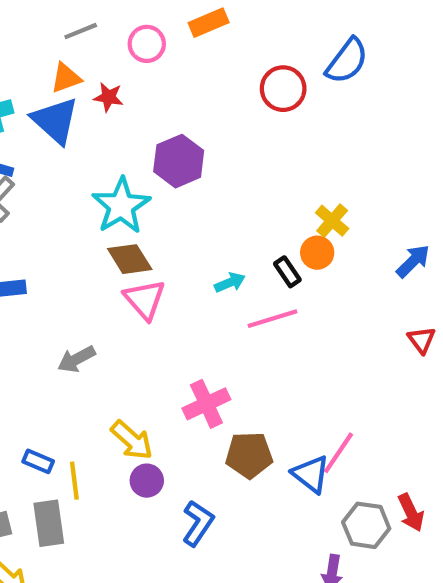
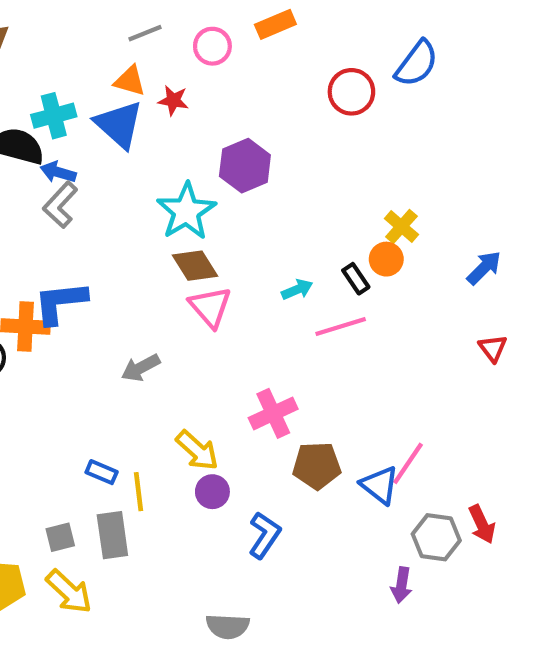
orange triangle: (66, 78) -> (130, 81), turned 36

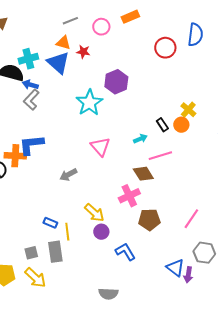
blue semicircle: (417, 64) -> (195, 35), turned -30
brown diamond: (195, 266) -> (143, 174), moved
black rectangle: (356, 279) -> (162, 125), moved
blue triangle: (380, 485) -> (175, 268), moved
blue L-shape: (265, 535) -> (125, 252), turned -65

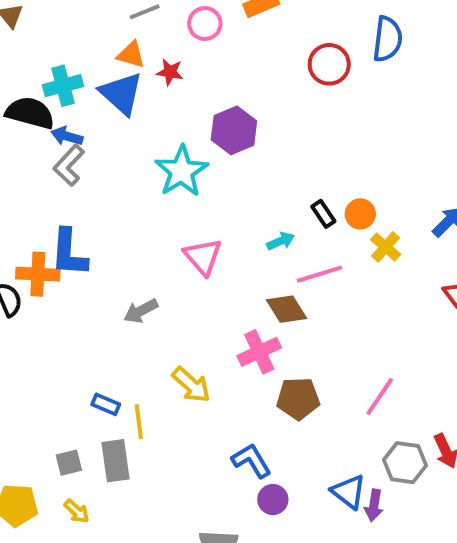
yellow cross: (188, 110) -> (386, 247), moved
blue L-shape: (31, 145) -> (69, 253), turned -80
purple circle: (101, 232) -> (273, 500), moved
yellow arrow: (35, 278) -> (77, 511), size x0.6

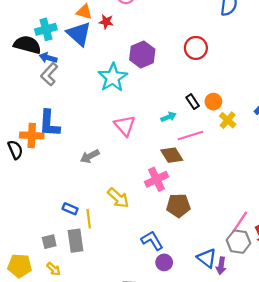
red circle: (329, 64) -> (196, 48), moved
pink line: (380, 397) -> (240, 222), moved

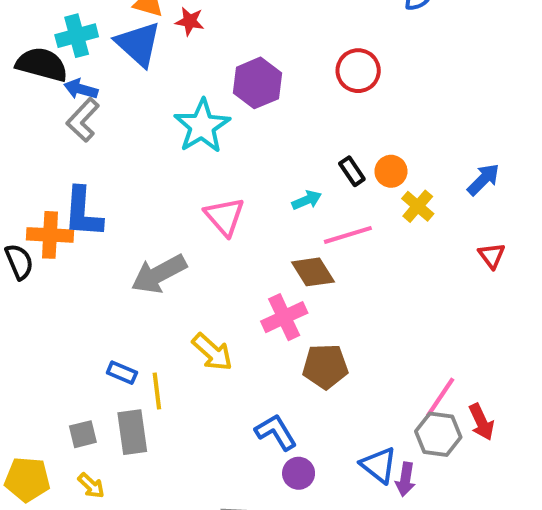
gray arrow: (90, 156) -> (159, 274), size x1.5

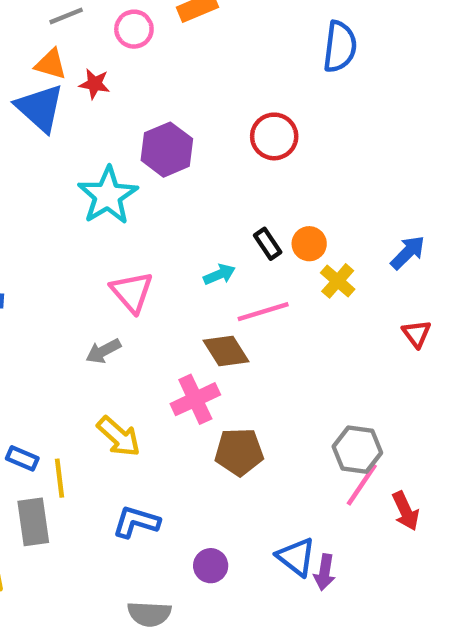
gray arrow: (159, 274) -> (103, 351), moved, size x0.6
blue L-shape: (276, 432) -> (136, 522), moved, turned -42
gray hexagon: (438, 434) -> (357, 450), moved

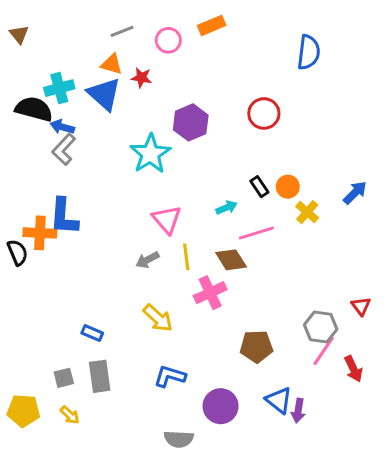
red triangle: (417, 334) -> (361, 306), moved
brown pentagon: (239, 452) -> (256, 346), moved
yellow line: (60, 478) -> (186, 257), moved
purple circle: (211, 566) -> (221, 406), size x1.5

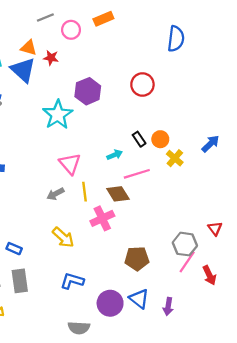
gray line: (122, 31) -> (45, 18), moved
blue triangle: (279, 400) -> (139, 299), moved

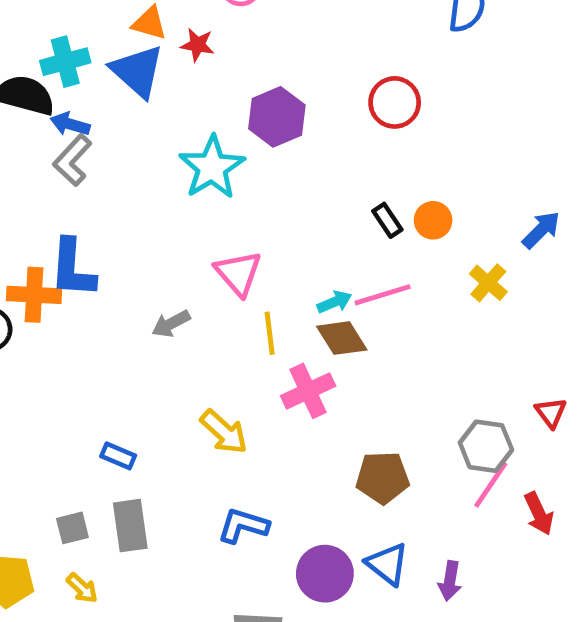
cyan arrow: (115, 155) -> (334, 302), moved
yellow cross: (175, 158) -> (488, 283), moved
gray arrow: (55, 194) -> (171, 324), moved

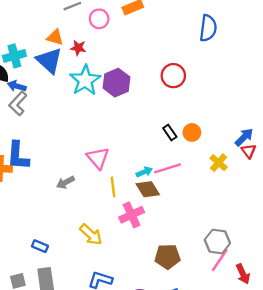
cyan star: (212, 167) -> (85, 80), moved
red triangle: (551, 413) -> (249, 151), moved

